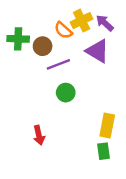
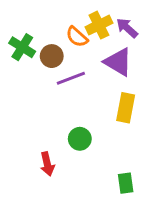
green cross: (18, 39) -> (22, 47), turned 30
green circle: (66, 93) -> (80, 139), moved
yellow rectangle: (107, 126) -> (126, 108), moved

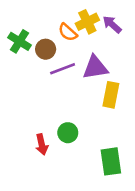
purple triangle: (118, 62) -> (95, 67), moved, turned -40
green circle: (80, 139) -> (68, 133), moved
green rectangle: (126, 183) -> (111, 161), size x1.5

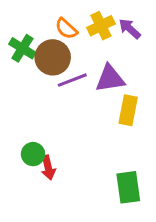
orange semicircle: (68, 32) -> (66, 29), moved
brown circle: (46, 49) -> (53, 57), size x1.5
green circle: (68, 133) -> (33, 154), moved

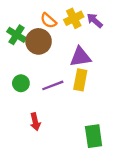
purple line: (72, 80) -> (53, 85), moved
yellow rectangle: (128, 110) -> (80, 80), moved
green circle: (33, 154) -> (21, 83), moved

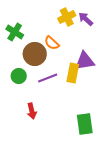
orange semicircle: (48, 21) -> (52, 43), moved
brown circle: (39, 41) -> (35, 54), moved
purple triangle: (80, 57) -> (85, 61), moved

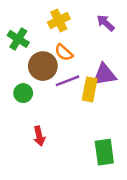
yellow cross: (67, 17) -> (59, 21), moved
purple line: (48, 78) -> (67, 81), moved

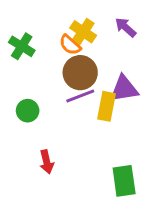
yellow cross: (59, 21) -> (83, 32), moved, turned -30
orange semicircle: (64, 52) -> (70, 45), moved
brown circle: (43, 66) -> (80, 73), moved

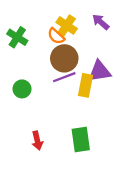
red arrow: (47, 162) -> (37, 141), moved
green rectangle: (124, 181) -> (81, 139), moved

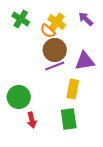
green cross: (17, 37) -> (21, 19), moved
yellow rectangle: (85, 85) -> (73, 89), moved
green circle: (22, 89) -> (19, 97), moved, size x1.5

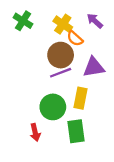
orange semicircle: (48, 31) -> (75, 38), moved
green circle: (19, 97) -> (53, 107), moved

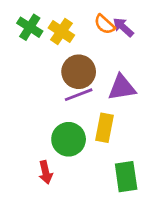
yellow cross: (63, 24) -> (61, 32), moved
orange semicircle: (75, 38) -> (104, 24), moved
green rectangle: (76, 131) -> (126, 177), moved

